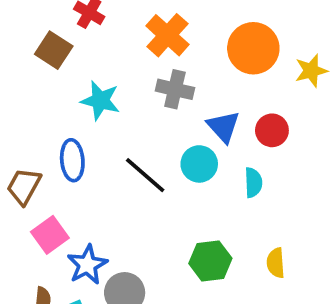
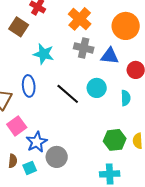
blue triangle: (223, 127) -> (110, 56), moved, turned -42
green hexagon: (210, 261) -> (115, 140), moved

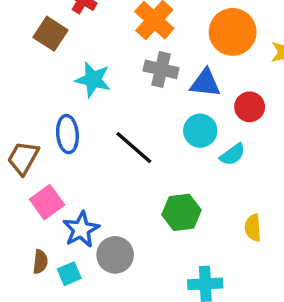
cyan circle: (97, 88) -> (200, 131), moved
cyan semicircle: (126, 98) -> (233, 154), turned 56
green hexagon: (115, 140) -> (182, 212), moved

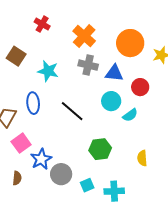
brown square: (50, 34) -> (16, 56), moved
cyan square: (69, 274) -> (87, 185), moved

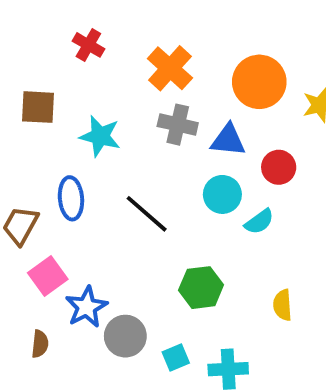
brown square: (16, 56) -> (38, 107), turned -30

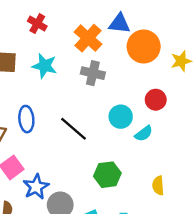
cyan star: (100, 136) -> (44, 66), moved
blue triangle: (228, 140) -> (119, 24), moved

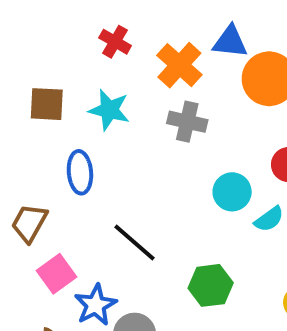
red cross: (37, 24) -> (115, 42), moved
blue ellipse: (26, 119) -> (80, 172), moved
black line: (74, 129) -> (135, 243), moved

